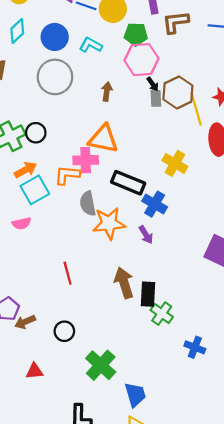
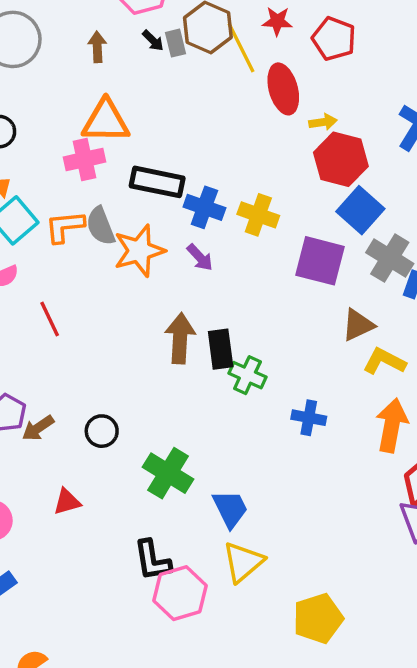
black arrow: (153, 84) -> (153, 41), moved
yellow cross: (175, 163) -> (258, 215), moved
orange L-shape: (67, 175) -> (65, 227), moved
red line: (68, 273) -> (50, 319), moved
brown arrow: (124, 283) -> (180, 338), turned 32

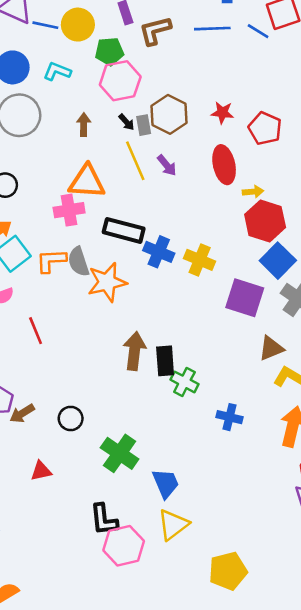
yellow line: (241, 48) -> (135, 161), moved
purple arrow: (200, 257) -> (167, 165), moved

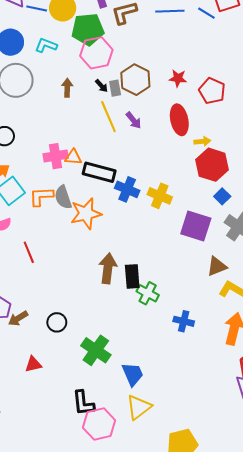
green pentagon: (109, 51) -> (88, 29), size x1.4
orange triangle: (87, 182) -> (73, 157), moved, size x0.6
blue square: (278, 261) -> (222, 196), size x0.6

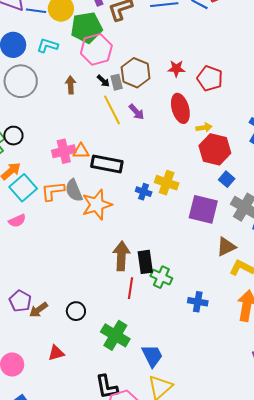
blue cross: (127, 189) -> (144, 192), moved, size x0.7
red line: (29, 252) -> (131, 288), moved, turned 35

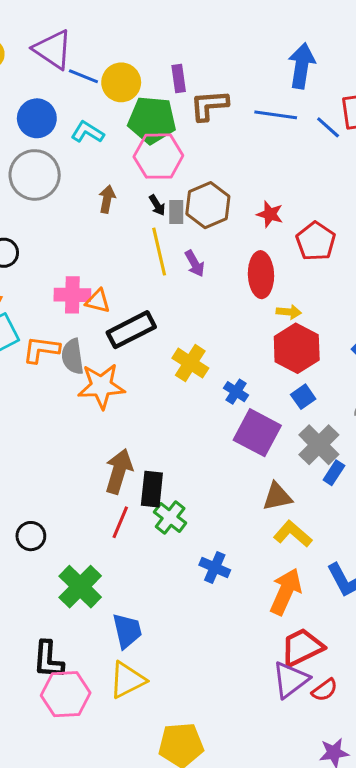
black rectangle: (107, 164) -> (131, 330), turned -52
yellow cross: (167, 183) -> (190, 363), moved
blue cross: (144, 192) -> (236, 392), moved

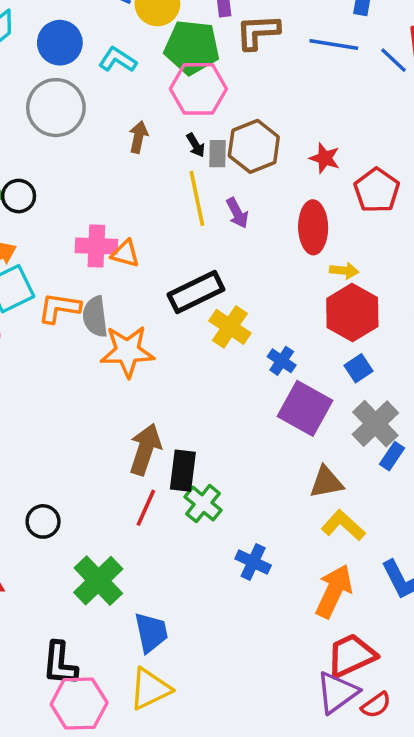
black rectangle: (131, 330) -> (196, 292), moved

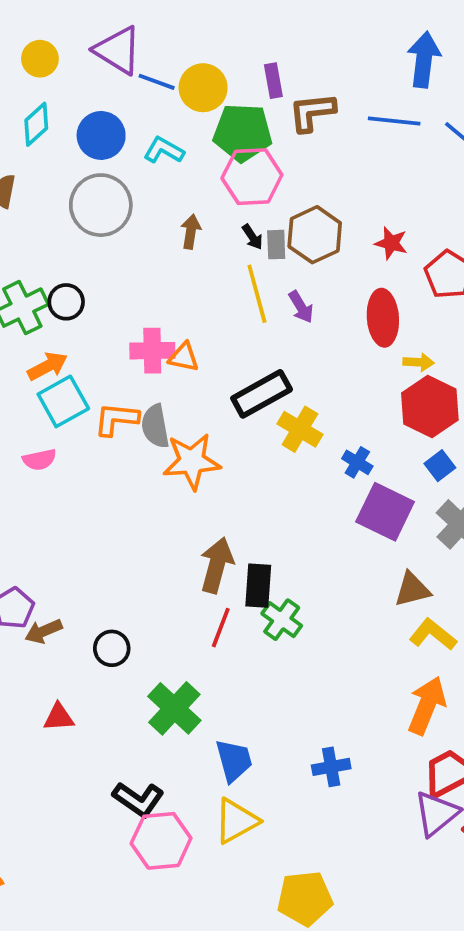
blue cross: (253, 562) -> (331, 767), moved, turned -32
black L-shape: (60, 664) -> (138, 799), turned -57

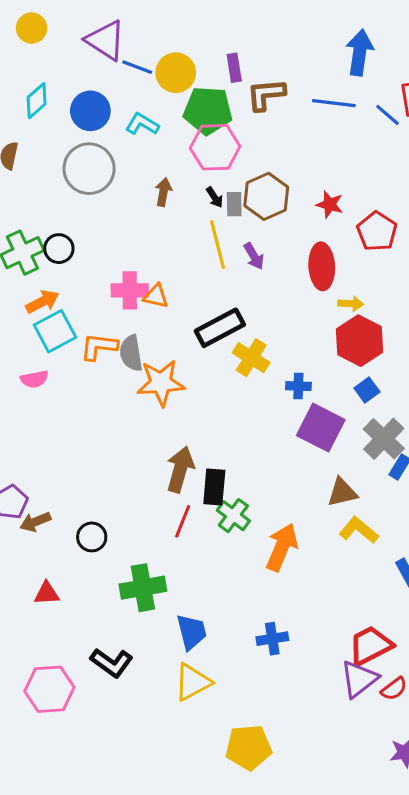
yellow circle: (40, 59) -> (32, 28), moved
blue cross: (357, 462) -> (298, 386), turned -30
orange arrow: (427, 705) -> (282, 547), moved
green cross: (174, 708) -> (143, 588), turned 36
pink hexagon: (161, 841) -> (49, 689), moved

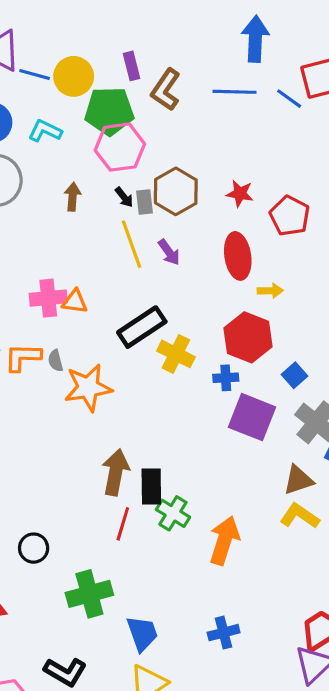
brown L-shape: (266, 95) -> (166, 90), turned -45
red hexagon: (359, 341) -> (248, 337), moved
gray semicircle: (131, 353) -> (56, 361), size x0.6
brown triangle: (342, 492) -> (298, 480), moved

